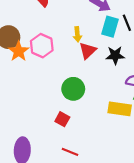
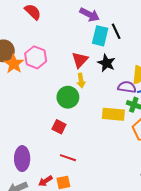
yellow arrow: (77, 34) -> (81, 81), moved
black star: (115, 55) -> (106, 63), turned 30

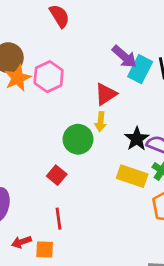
purple arrow: (90, 15) -> (124, 57), moved
black star: (106, 63) -> (137, 139), moved
red line: (68, 158) -> (58, 219), turned 49

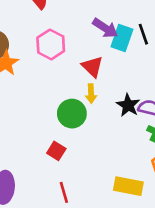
pink hexagon: (49, 77) -> (51, 44), moved
red triangle: (106, 94) -> (92, 67), turned -35
yellow rectangle: (132, 176) -> (128, 186), moved

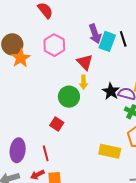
purple arrow: (105, 28) -> (95, 34), turned 36
red line: (64, 192) -> (46, 153), moved

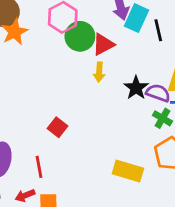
black line: (123, 39) -> (158, 30), moved
red triangle: (85, 62) -> (103, 44), turned 42
green circle: (69, 97) -> (80, 36), moved

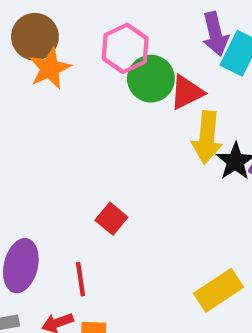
yellow arrow: (99, 72) -> (207, 137), moved, size x1.6
yellow rectangle: (128, 171) -> (219, 290), turned -52

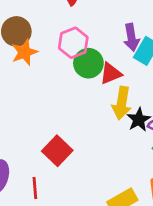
red square: (111, 219) -> (57, 151), size x1.5

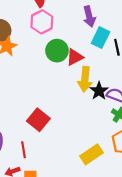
purple arrow: (131, 37) -> (89, 17), moved
pink hexagon: (73, 43) -> (42, 22), moved

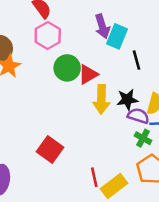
cyan rectangle: (101, 38) -> (117, 36), moved
black star: (99, 91) -> (127, 100), moved, turned 30
red line: (24, 150) -> (94, 177), moved

